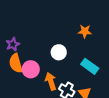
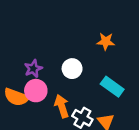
purple star: (13, 44) -> (33, 69), moved
orange semicircle: (16, 63) -> (16, 97), moved, turned -54

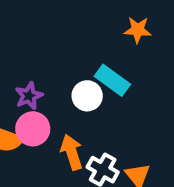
orange star: (106, 41) -> (138, 30), moved
cyan rectangle: (112, 87) -> (112, 80), moved

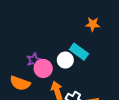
pink circle: (33, 129) -> (43, 68), moved

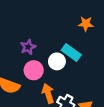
purple star: (34, 60) -> (28, 47), moved

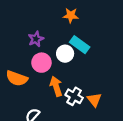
orange star: (86, 24) -> (71, 15), moved

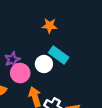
purple star: (36, 39) -> (12, 59), moved

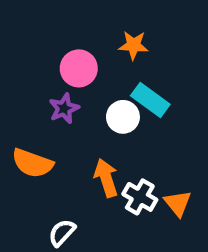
pink circle: (20, 73) -> (79, 68), moved

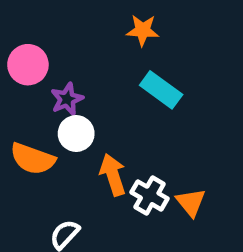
pink circle: (79, 68) -> (28, 65), moved
white circle: (123, 117) -> (76, 134), moved

